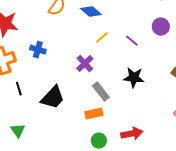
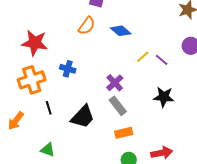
yellow line: (102, 38) -> (143, 57), moved
gray rectangle: (101, 92) -> (118, 106), moved
green triangle: (18, 131) -> (48, 150), turned -35

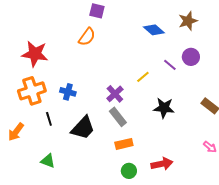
blue diamond: (121, 31) -> (154, 30), moved
yellow line: (143, 57) -> (143, 77), moved
purple line: (162, 60) -> (170, 65), moved
blue cross: (68, 69) -> (68, 92), moved

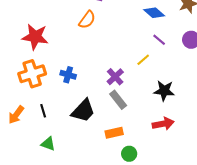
purple line: (170, 65) -> (159, 40), moved
black line: (49, 119) -> (43, 111), moved
orange rectangle: (124, 144) -> (114, 133), moved
red arrow: (162, 164) -> (163, 124), moved

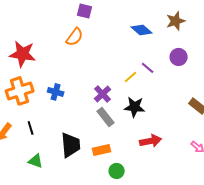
purple line: (159, 40) -> (148, 68), moved
black star: (164, 91) -> (135, 107), moved
black trapezoid: (83, 111) -> (71, 145), moved, turned -48

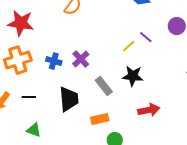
purple cross: (103, 94) -> (81, 59), moved
black line: (31, 128) -> (29, 97), turned -72
black trapezoid: (71, 145) -> (69, 99), moved

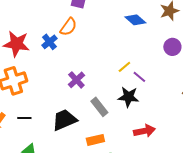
purple line: (146, 37) -> (139, 77), moved
blue cross: (54, 61) -> (49, 42), moved, turned 35
black trapezoid: (69, 99) -> (64, 120), turned -108

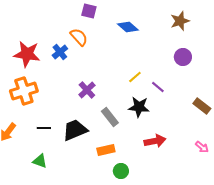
blue diamond: (135, 20) -> (128, 27), moved
orange semicircle: (68, 27) -> (79, 37), turned -78
purple line: (139, 77) -> (158, 87), moved
black line: (24, 118) -> (44, 128), moved

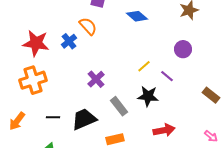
purple circle: (183, 57) -> (183, 49), moved

